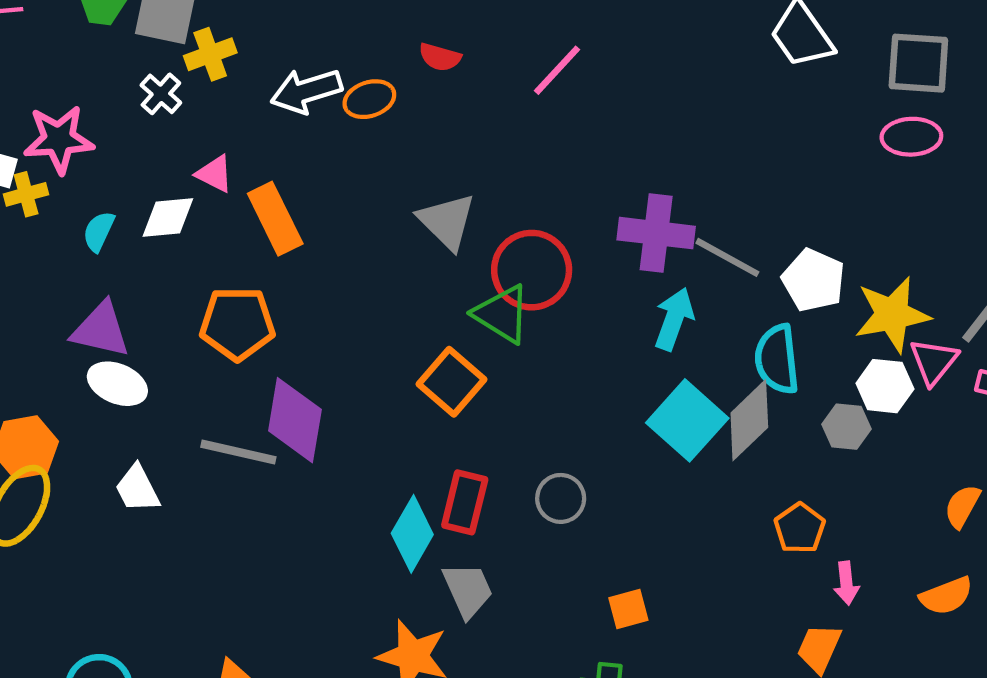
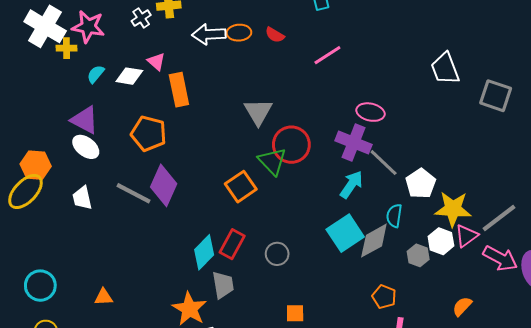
orange ellipse: (369, 99) -> (239, 33), moved
pink ellipse: (911, 137) -> (370, 112), moved
cyan semicircle: (777, 359) -> (394, 216), size x0.7
orange pentagon: (800, 528) -> (384, 297), turned -30

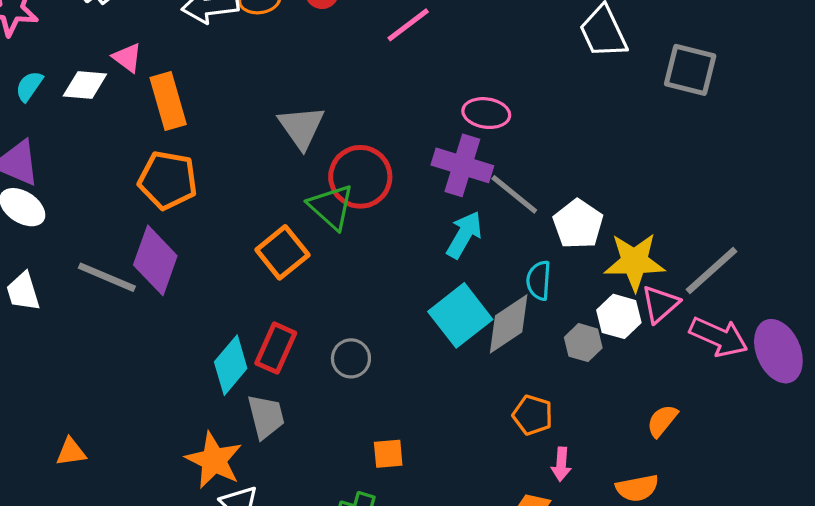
orange pentagon: (149, 134) -> (168, 180), moved

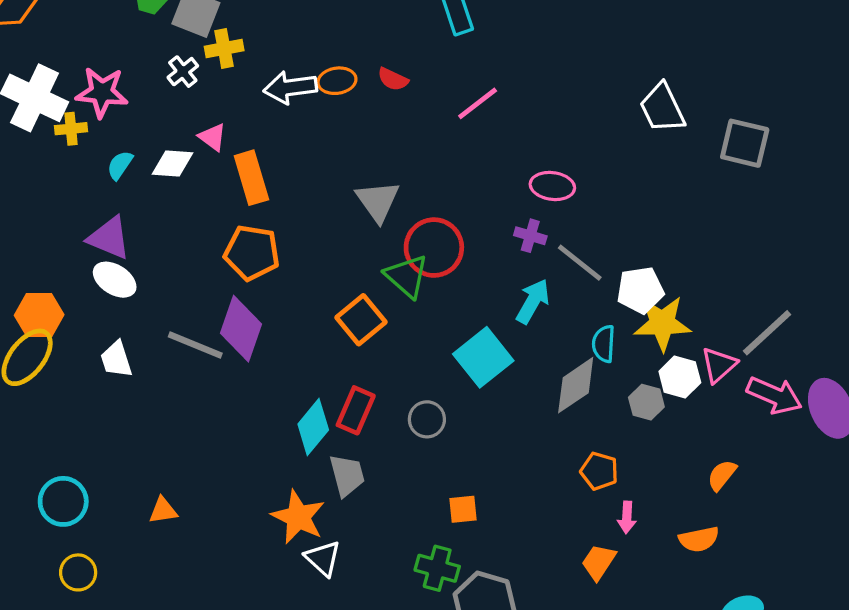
purple cross: (462, 165) -> (530, 236), size x0.6
white pentagon: (578, 224) -> (640, 290), turned 30
yellow star: (634, 262) -> (662, 323), moved
cyan square: (460, 315) -> (483, 357), moved

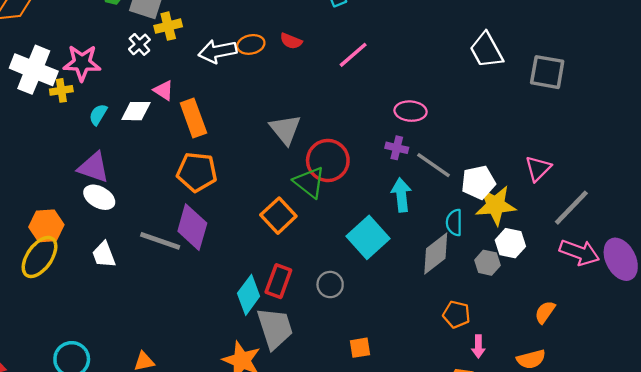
cyan arrow: (533, 301) -> (401, 195), turned -32
pink triangle: (719, 365) -> (538, 169), moved
gray trapezoid: (347, 475) -> (275, 328), size x1.4

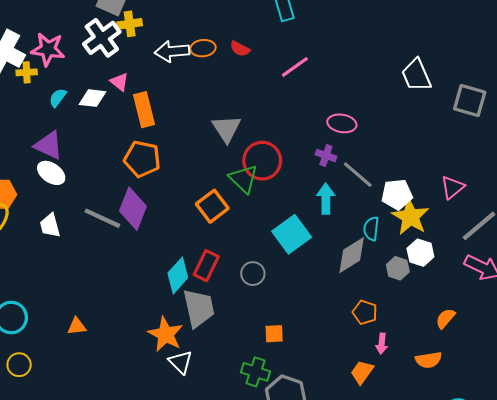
white cross: (139, 44) -> (102, 38), size x1.8
yellow star: (496, 205) -> (410, 217), turned 30

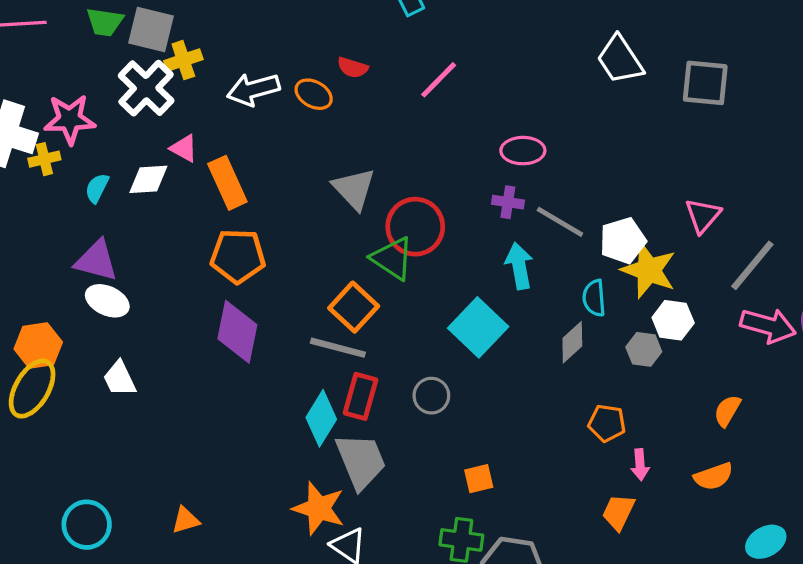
orange ellipse: (203, 48) -> (314, 94), moved, turned 45
gray line: (102, 218) -> (338, 348), moved
gray diamond: (352, 255) -> (572, 342), size x0.7

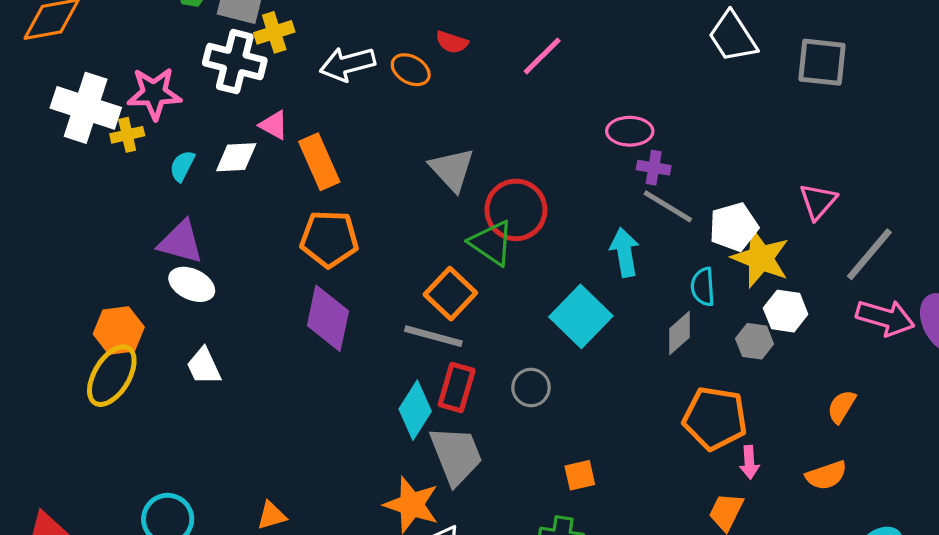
white cross: (146, 88) -> (235, 62), turned -30
purple cross: (508, 202) -> (654, 168), moved
orange pentagon: (607, 423) -> (715, 418), size x1.6

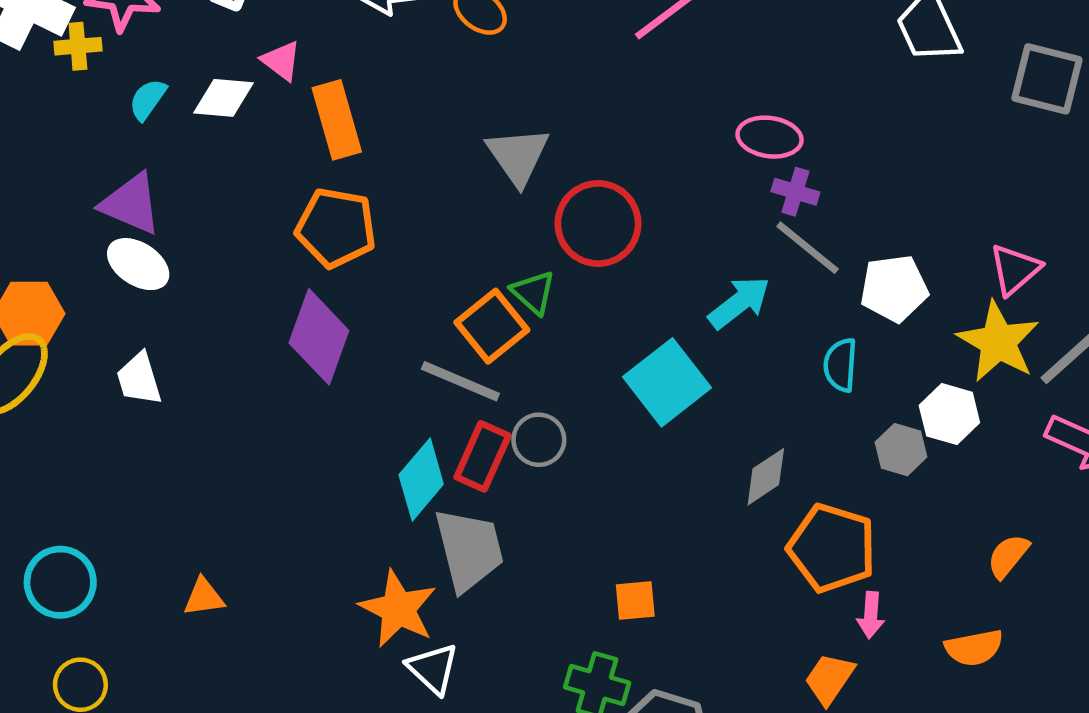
green triangle: (492, 243) -> (533, 292), moved, size x0.7
cyan arrow: (625, 252) -> (739, 303), turned 54
yellow star: (761, 258) -> (998, 342), moved
gray diamond: (680, 333) -> (766, 477), moved
gray circle: (531, 388) -> (539, 440), moved

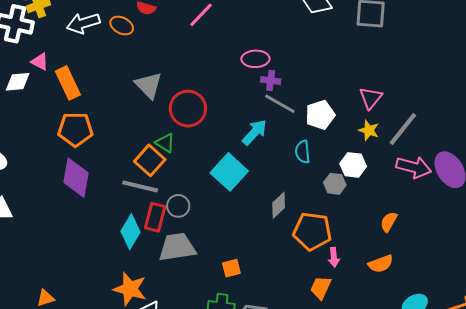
yellow star: (998, 342) -> (369, 130), size x0.6
gray trapezoid: (469, 550) -> (177, 247), moved, turned -75

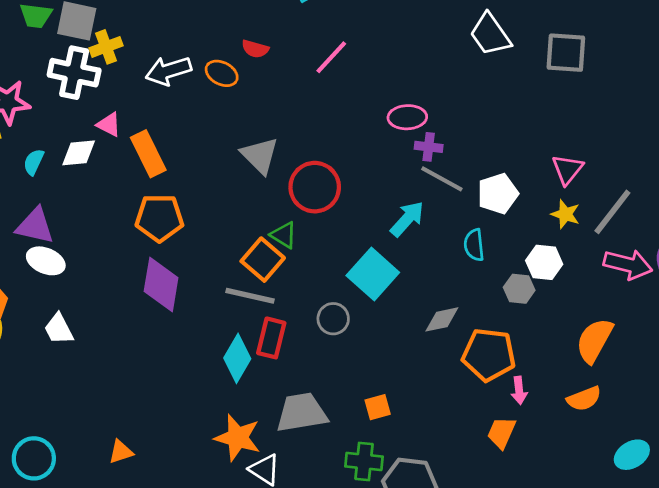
gray diamond: (279, 205) -> (442, 319), turned 32
gray circle: (178, 206) -> (333, 319), moved
orange semicircle: (389, 222) -> (594, 340), size x1.6
gray trapezoid: (177, 247) -> (302, 413), moved

